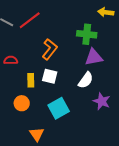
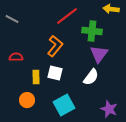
red line: (30, 20) -> (67, 16), moved
purple triangle: (94, 57) -> (99, 54), turned -42
purple star: (102, 101) -> (109, 109), moved

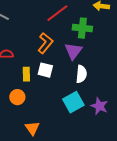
purple triangle: (99, 54) -> (73, 51), moved
white semicircle: (91, 77) -> (81, 74), turned -30
cyan square: (64, 105) -> (73, 102), moved

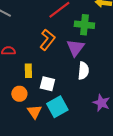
white square: (45, 70) -> (47, 84), moved
cyan square: (73, 102) -> (57, 107), moved
orange triangle: (32, 128) -> (34, 112), moved

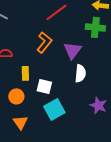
green cross: (84, 25) -> (95, 27), moved
orange triangle: (34, 112) -> (20, 122), moved

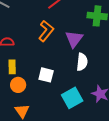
yellow rectangle: (25, 73) -> (12, 67), moved
cyan square: (54, 109) -> (72, 98), moved

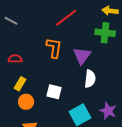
orange L-shape: (46, 31) -> (54, 48), turned -30
yellow rectangle: (12, 67) -> (20, 84), turned 32

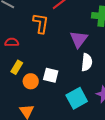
orange L-shape: (54, 48) -> (41, 23), moved
orange circle: (26, 102) -> (31, 81), moved

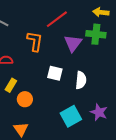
purple triangle: (79, 39) -> (73, 43), moved
white square: (51, 75) -> (55, 73), moved

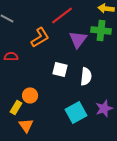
orange L-shape: (35, 41) -> (40, 38), turned 50
yellow rectangle: (11, 85) -> (16, 108), moved
purple star: (99, 112) -> (104, 108), turned 30

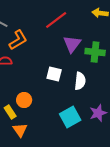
green cross: (101, 30) -> (95, 52), moved
orange L-shape: (40, 38) -> (18, 40), moved
yellow rectangle: (16, 108) -> (10, 112), turned -64

